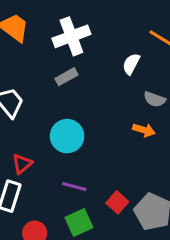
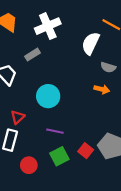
white semicircle: (131, 64) -> (91, 43), size x1.5
gray rectangle: (67, 77) -> (33, 55), moved
red square: (117, 202) -> (86, 151), moved

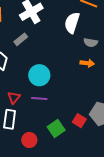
purple line: (55, 131) -> (39, 98), moved

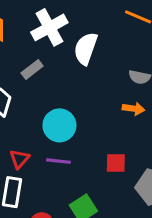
white semicircle: (72, 23) -> (86, 48), moved
red square: (79, 121) -> (116, 163), moved, turned -32

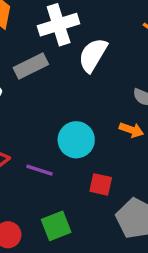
gray rectangle: (32, 69) -> (31, 66), size x1.4
cyan circle: (59, 125) -> (76, 140), moved

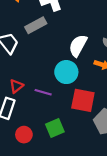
white semicircle: (93, 55) -> (78, 46), moved
red square: (101, 184) -> (83, 100), size x1.6

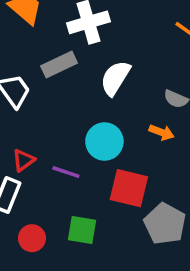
white semicircle: (78, 46) -> (115, 78), moved
green square: (55, 128) -> (82, 230), turned 30

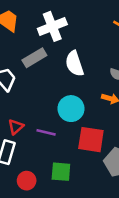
white semicircle: (115, 78) -> (75, 64), turned -45

